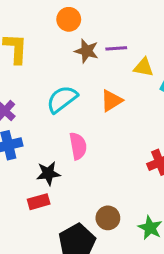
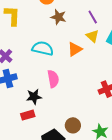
purple line: (116, 48) -> (93, 17), moved, turned 64
yellow triangle: (143, 67) -> (92, 36), moved, turned 32
cyan semicircle: (62, 99) -> (43, 48), turned 50

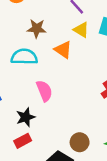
brown star: (58, 17) -> (37, 29), moved
orange triangle: (75, 49) -> (63, 50), turned -42

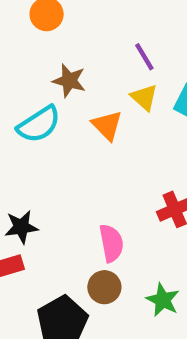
cyan semicircle: (24, 57) -> (39, 124), turned 135
pink semicircle: (44, 91) -> (111, 243), moved

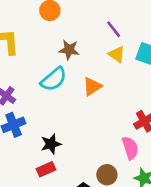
orange triangle: (107, 125) -> (92, 86), moved, turned 48
pink semicircle: (111, 243) -> (130, 148), moved

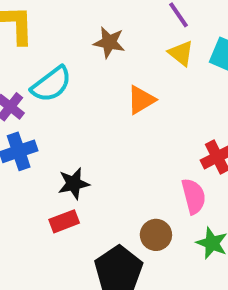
cyan semicircle: (54, 79) -> (51, 84), moved

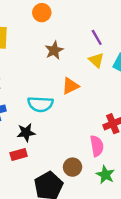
brown star: (109, 42) -> (54, 50), turned 30
cyan semicircle: (51, 84) -> (40, 104), moved, turned 35

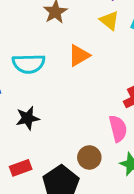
cyan semicircle: (40, 104) -> (29, 64), moved
red rectangle: (19, 155) -> (21, 168), moved

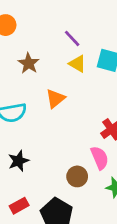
brown circle: (89, 157) -> (77, 176), moved

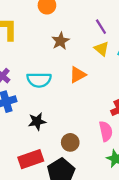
brown circle: (77, 176) -> (70, 142), moved
red rectangle: (19, 206) -> (31, 159), size x1.5

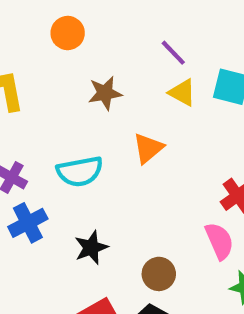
brown star: (60, 41) -> (105, 93), turned 30

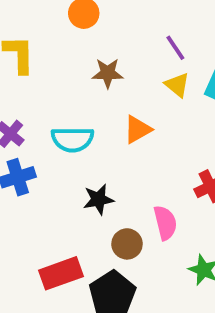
pink semicircle: (219, 241) -> (165, 223), moved
black star: (91, 248) -> (98, 199), moved

